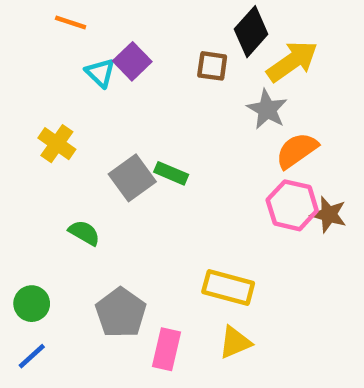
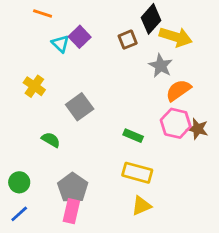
yellow arrow: (292, 61) -> (176, 37), turned 52
brown square: (212, 66) -> (128, 40), turned -30
green rectangle: (171, 173) -> (133, 136), moved
pink rectangle: (167, 349) -> (71, 211), moved

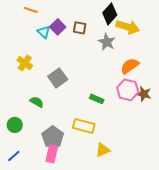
brown square: (128, 40) -> (80, 28), moved, turned 32
gray star: (161, 66) -> (107, 42), moved
yellow rectangle: (137, 173) -> (84, 126), moved
green circle: (19, 182) -> (15, 125), moved

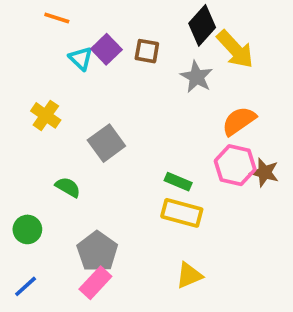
yellow arrow: (128, 27) -> (235, 49), turned 30
yellow rectangle: (84, 126) -> (182, 213), moved
pink rectangle: (52, 154) -> (95, 283), turned 30

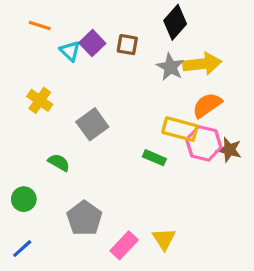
orange line: (57, 18) -> (40, 25), moved
yellow arrow: (235, 49) -> (202, 64), moved, turned -54
yellow rectangle: (182, 213) -> (180, 129), moved
yellow triangle: (189, 275) -> (164, 239), turned -40
pink rectangle: (95, 283) -> (124, 245), moved

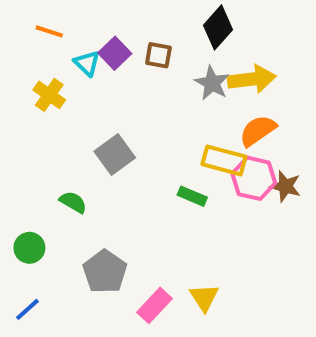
yellow cross: (40, 100) -> (49, 95), moved

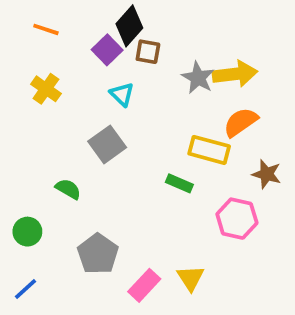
black diamond: (218, 27) -> (129, 26), moved
cyan triangle: (87, 63) -> (122, 94), moved
pink hexagon: (254, 178) -> (237, 219), moved

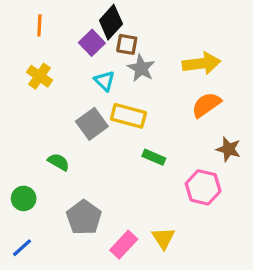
orange line: (46, 29) -> (39, 25), turned 75
gray star: (198, 78) -> (141, 68), moved
yellow rectangle: (209, 150) -> (128, 116), moved

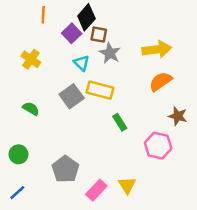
orange line: (39, 25) -> (43, 15), moved
green rectangle: (154, 157) -> (120, 122), turned 35
green semicircle: (59, 162) -> (31, 109), moved

